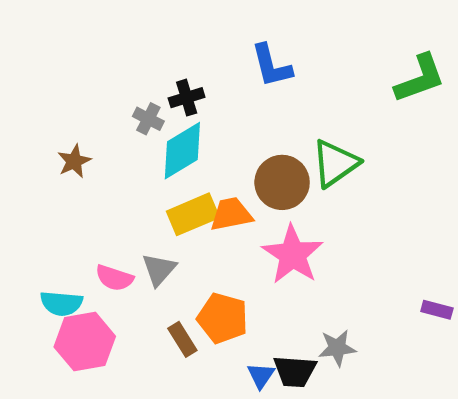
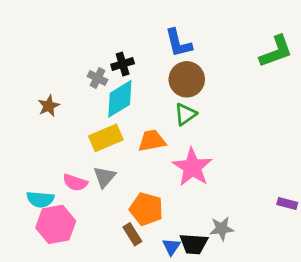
green triangle: (335, 163) -> (185, 114), moved, size x0.7
brown circle: (282, 182) -> (187, 79), moved
yellow rectangle: (193, 214) -> (106, 138), moved
brown rectangle: (182, 339) -> (132, 234), moved

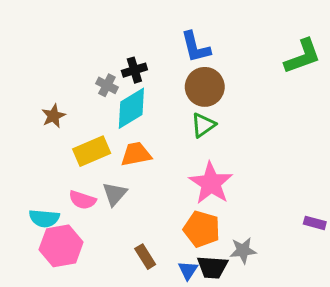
yellow rectangle: (106, 138) -> (92, 151), moved
orange trapezoid: (152, 141) -> (136, 154), moved
orange pentagon: (146, 209) -> (202, 229), moved

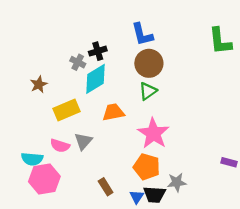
green L-shape: (303, 56) -> (220, 41), turned 104
orange trapezoid: (136, 154) -> (113, 112), moved

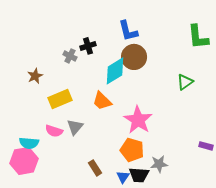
cyan diamond: (96, 79) -> (115, 71), moved
green triangle: (148, 91) -> (185, 82), moved
orange trapezoid: (113, 112) -> (102, 101), turned -125
pink hexagon: (44, 179) -> (24, 161), moved

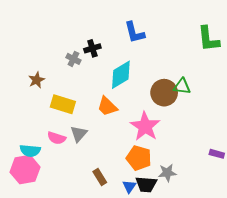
brown circle: (134, 57) -> (164, 93), moved
green triangle: (185, 82) -> (182, 86), moved, turned 42
yellow rectangle: (60, 99) -> (63, 104), turned 40

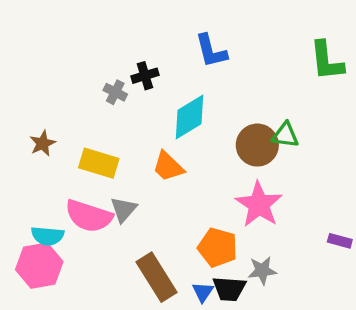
brown star: (37, 80) -> (43, 143), moved
pink star: (145, 126) -> (259, 204), moved
pink semicircle: (57, 138) -> (89, 216), size x1.6
brown rectangle: (100, 177) -> (157, 277), size x1.8

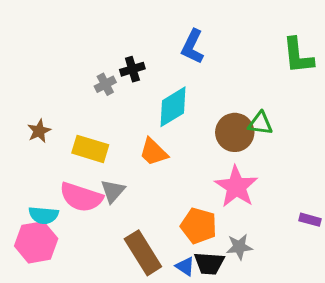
blue L-shape: (211, 51) -> (193, 47), turned 40
gray cross: (115, 92) -> (105, 84), turned 35
blue triangle: (203, 292) -> (185, 266), turned -30

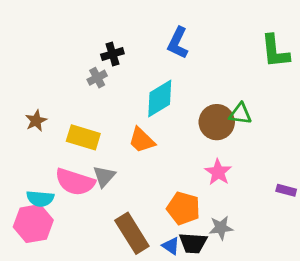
black cross: (132, 69) -> (112, 54), moved
pink star: (236, 187) -> (218, 172), size x0.7
purple rectangle: (310, 220) -> (286, 190), moved

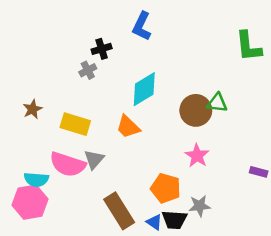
blue L-shape: (178, 43) -> (142, 26), moved

